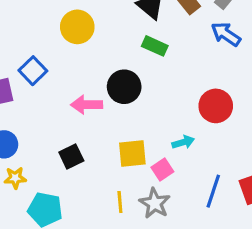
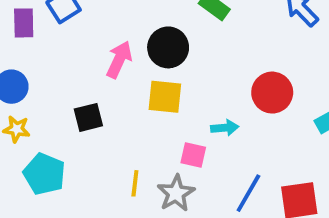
pink arrow: (87, 105) -> (119, 60), turned 104
yellow square: (132, 154) -> (165, 97), moved
pink square: (162, 169) -> (193, 155), turned 35

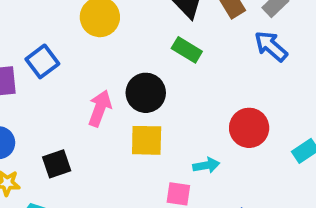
black square: (88, 117) -> (57, 164), moved

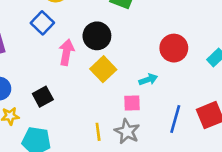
blue square: (42, 61) -> (42, 23), moved
yellow square: (147, 140) -> (103, 69), turned -35

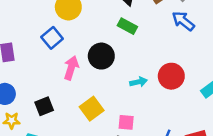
yellow square: (103, 69) -> (92, 109), moved
cyan arrow: (148, 80) -> (139, 82), moved

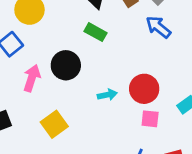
pink square: (126, 122) -> (150, 119), moved

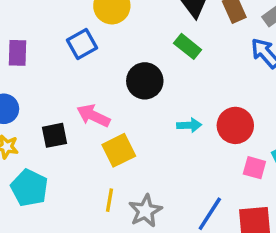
pink arrow: (32, 78) -> (93, 116), moved, turned -92
pink square: (150, 119) -> (254, 168), moved

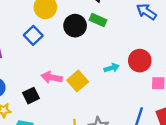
black circle: (145, 81) -> (75, 26), moved
yellow square: (119, 150) -> (78, 81), moved

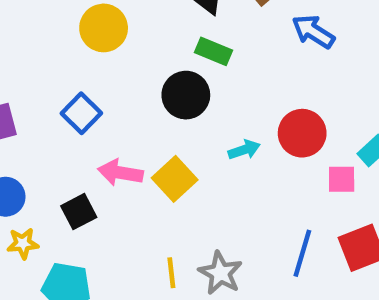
black circle: (75, 26) -> (186, 95), moved
blue square: (33, 35) -> (81, 113), moved

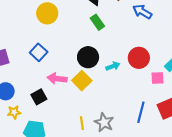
green rectangle: (213, 51) -> (97, 22), turned 35
black circle: (186, 95) -> (88, 57), moved

